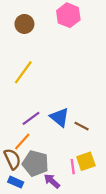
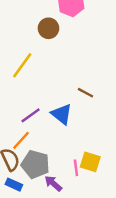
brown circle: (24, 24) -> (48, 28), moved
brown line: (82, 126) -> (85, 93), moved
yellow square: (86, 161) -> (90, 162), turned 36

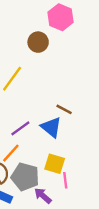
brown line: (85, 93) -> (64, 109), moved
yellow square: (90, 162) -> (55, 164), moved

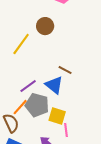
brown circle: (38, 42) -> (45, 26), moved
gray pentagon: (25, 177) -> (37, 105), moved

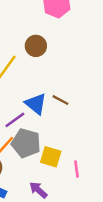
blue triangle: (54, 85) -> (36, 104), moved
pink line: (66, 130) -> (77, 169), moved

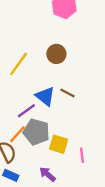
brown circle: (36, 46) -> (56, 54), moved

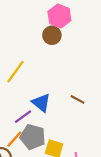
brown circle: (56, 54) -> (52, 35), moved
brown line: (68, 93) -> (78, 99), moved

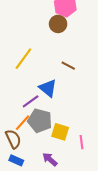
brown line: (78, 99) -> (68, 66), moved

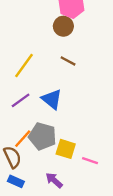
brown line: (68, 66) -> (68, 61), moved
purple line: (31, 101) -> (21, 100), moved
pink line: (81, 142) -> (90, 161), turned -64

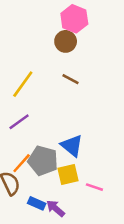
blue triangle: (52, 99) -> (72, 146), moved
yellow square: (66, 149) -> (68, 175), turned -30
blue rectangle: (16, 181) -> (37, 203), moved

